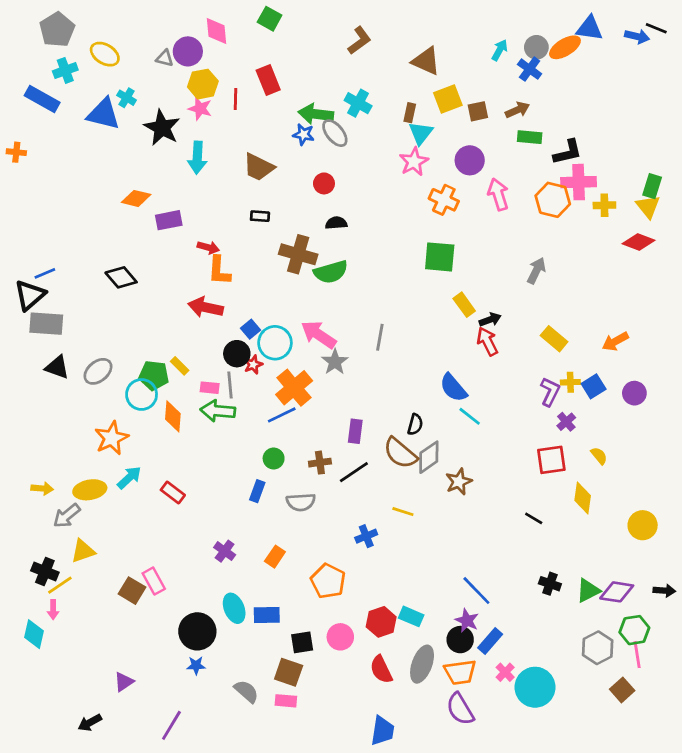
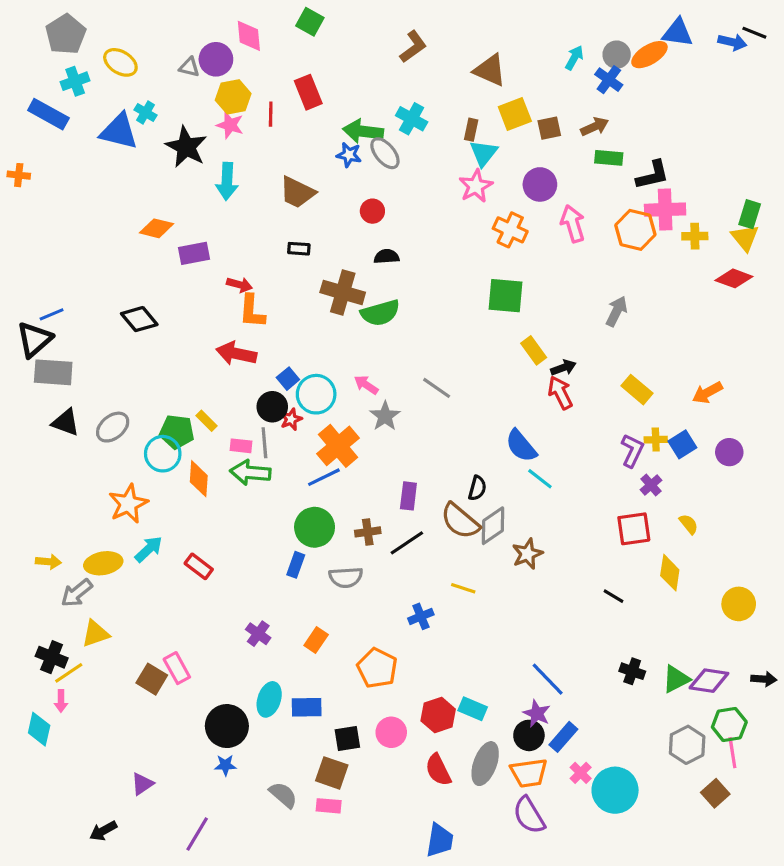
pink arrow: (319, 335) -> (366, 385), size x0.6
gray line: (380, 337) -> (437, 388), turned -65
green circle: (274, 458) -> (315, 527), size x1.6
cyan ellipse: (234, 608) -> (269, 699), turned 40

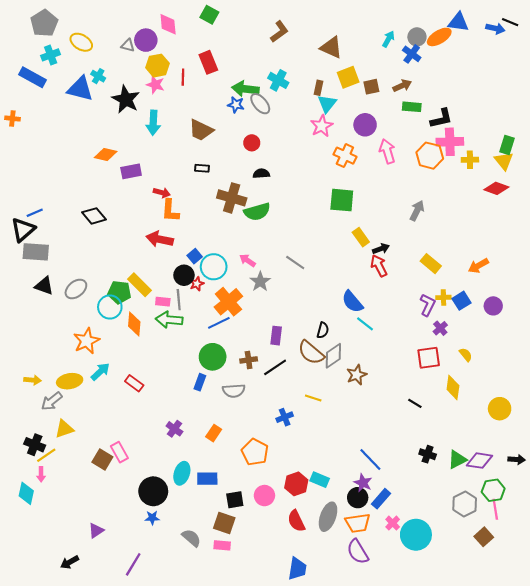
yellow rectangle: (207, 421) -> (139, 285), size x1.6

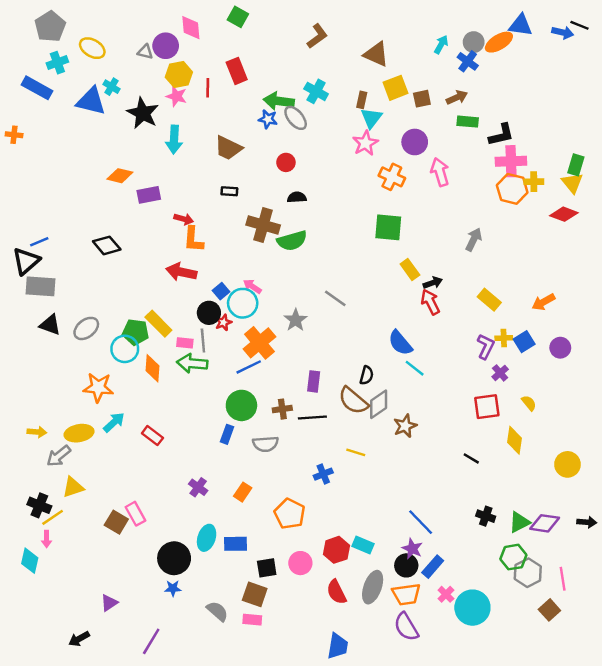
orange hexagon: (430, 156) -> (512, 189), moved
pink arrow: (248, 260) -> (252, 286), moved
orange star: (87, 341) -> (98, 387), turned 30
black line: (275, 367) -> (312, 417), turned 30
green hexagon: (493, 490) -> (513, 557), moved

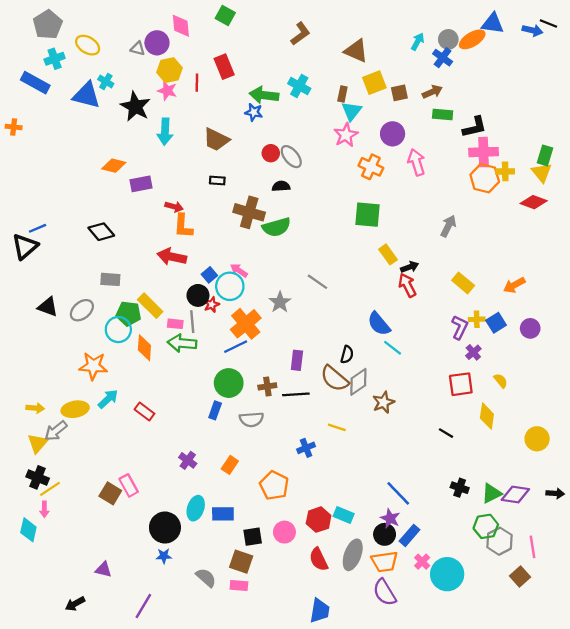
gray ellipse: (296, 118) -> (291, 157), moved
gray rectangle: (41, 286) -> (110, 279), moved, size x0.7
yellow triangle: (73, 487) -> (38, 443), moved, turned -30
purple triangle: (109, 603) -> (104, 570), turned 48

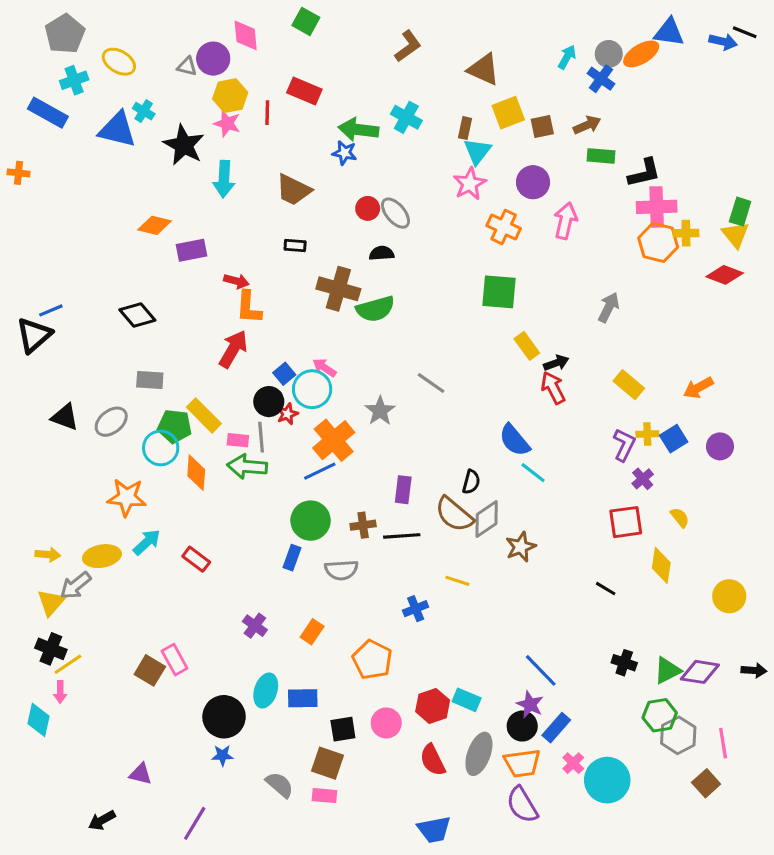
red rectangle: (224, 67) -> (304, 91), turned -45
pink arrow: (416, 162) -> (565, 221), turned 30
red arrow: (172, 257) -> (233, 349), turned 108
blue trapezoid: (320, 611) -> (434, 830), turned 70

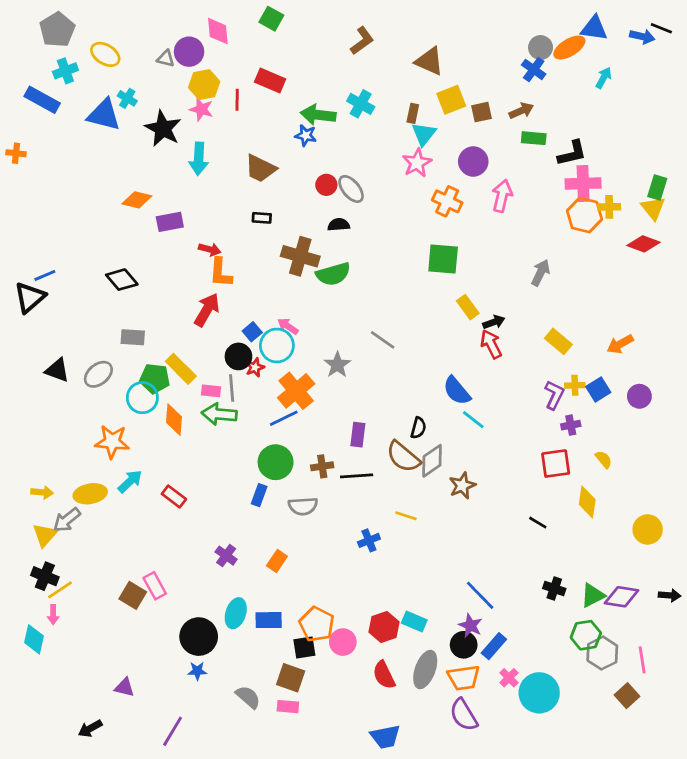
cyan arrow: (567, 57) -> (604, 78), moved
purple cross: (643, 479) -> (571, 425), turned 30
orange pentagon: (372, 660) -> (317, 624), moved

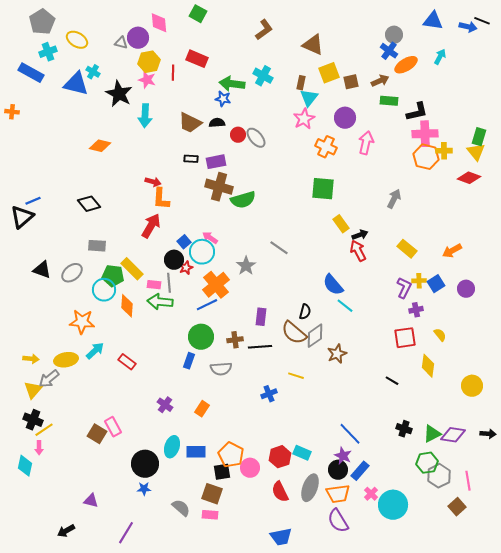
orange ellipse: (569, 48) -> (406, 65), moved
purple rectangle: (170, 222) -> (216, 162), moved
black semicircle: (339, 225) -> (217, 123), moved

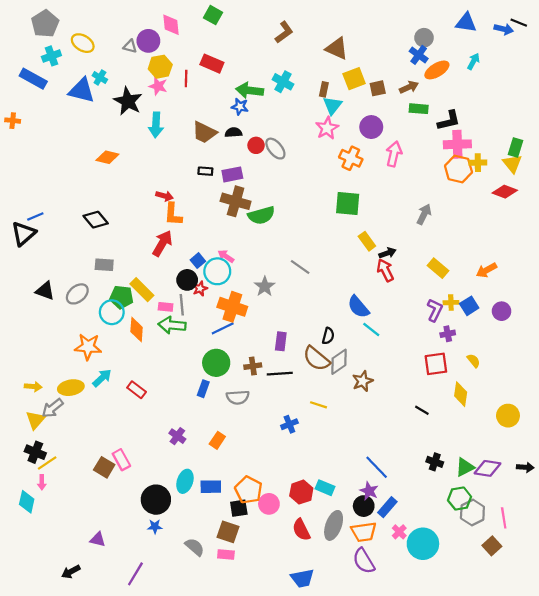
orange cross: (216, 285) -> (232, 307), turned -32

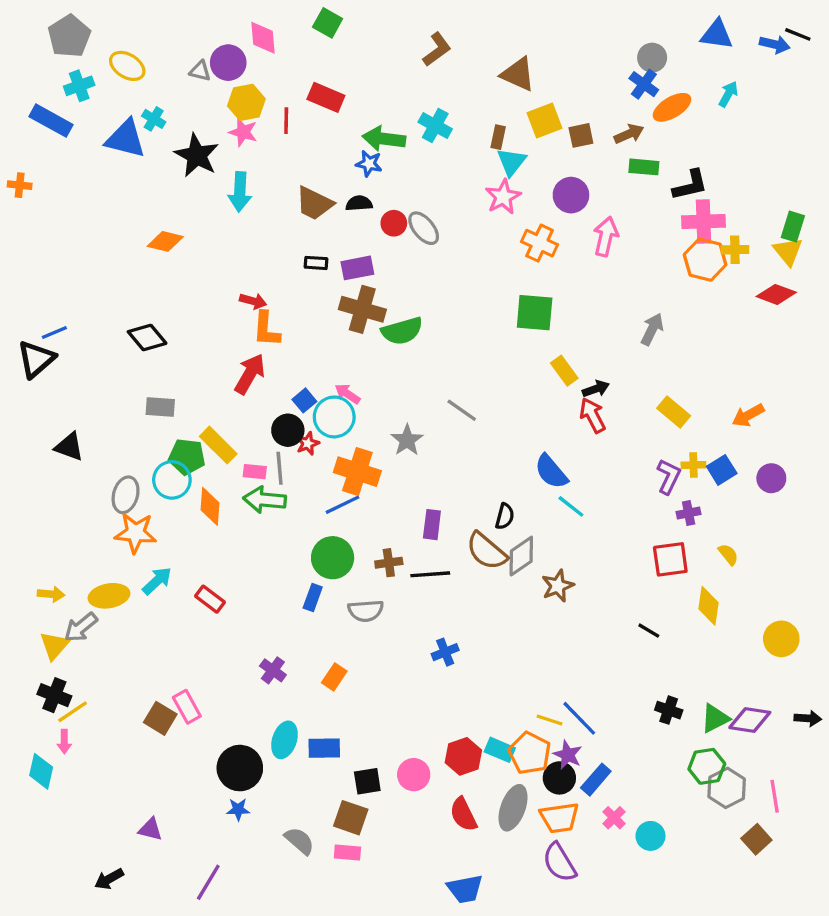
gray ellipse: (77, 294) -> (126, 495), moved, turned -35
yellow line: (318, 405) -> (549, 720), moved
orange pentagon: (249, 490) -> (530, 753), moved
cyan circle: (423, 544) -> (650, 836), size x0.6

